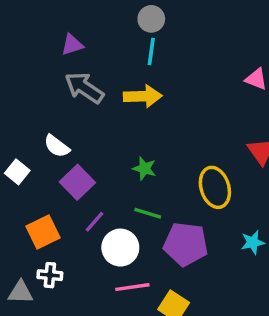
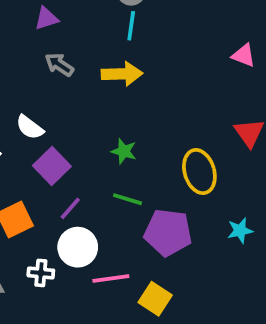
gray arrow: (84, 88) -> (59, 65), size x0.7
white circle: (120, 248) -> (78, 247), moved
white cross: (50, 275) -> (41, 273), moved

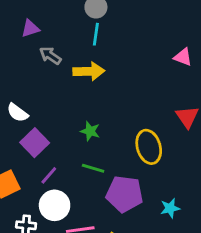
gray arrow: (59, 65) -> (50, 56), moved
cyan star: (240, 231) -> (170, 208), moved

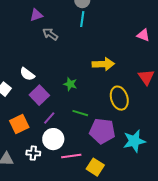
yellow arrow: (89, 71) -> (103, 64), moved
green star: (90, 131) -> (70, 84), moved
cyan star: (170, 208) -> (134, 141), size x1.6

